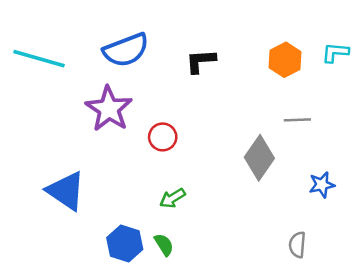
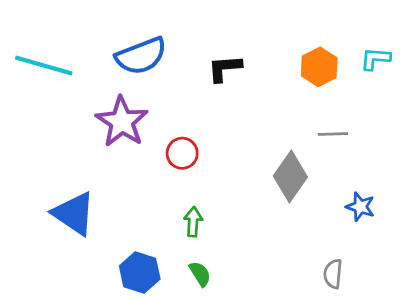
blue star: (322, 185) -> (360, 207), turned 30
green arrow: (172, 198) -> (193, 222), turned 125
green semicircle: (164, 245) -> (200, 274), moved

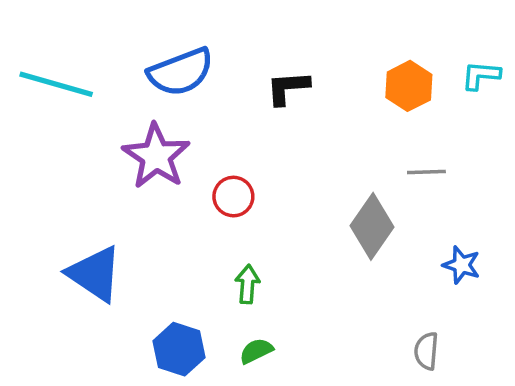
green semicircle: (200, 274) -> (256, 351), turned -84

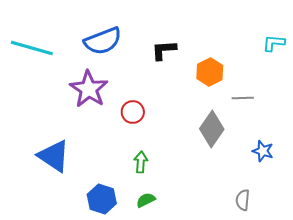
orange hexagon: (409, 86) -> (210, 72), moved

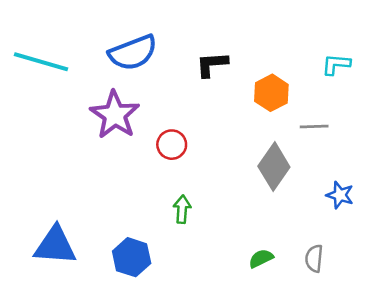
cyan L-shape: (274, 43) -> (336, 64), moved
blue triangle: (54, 156) -> (55, 246), moved, turned -30
green semicircle: (146, 200) -> (261, 258), moved

